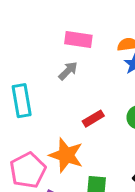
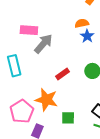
pink rectangle: (78, 39) -> (29, 30), moved
gray arrow: (68, 71) -> (43, 44), size x1.5

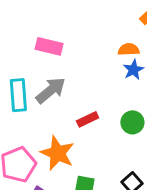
gray arrow: (43, 44) -> (51, 90), moved

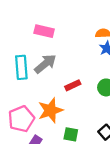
orange star: (57, 153) -> (50, 110), turned 30

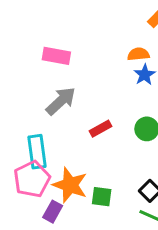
cyan rectangle: (21, 67) -> (37, 152), moved
orange star: (50, 110) -> (70, 185), moved, turned -30

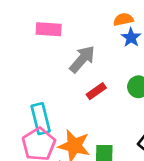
gray arrow: (61, 101) -> (82, 59), moved

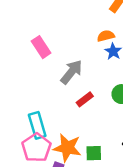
pink rectangle: (49, 29) -> (41, 47), turned 55

